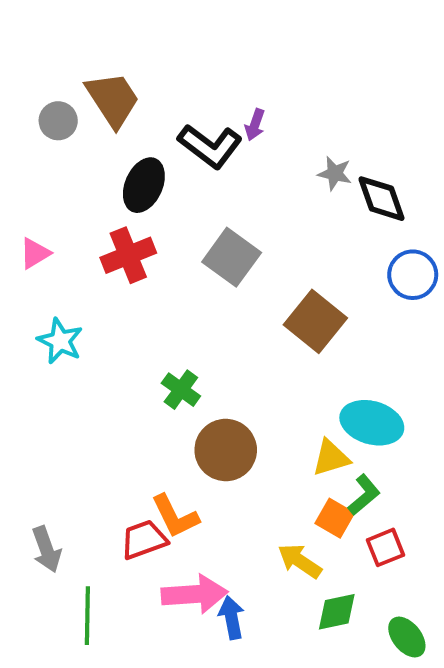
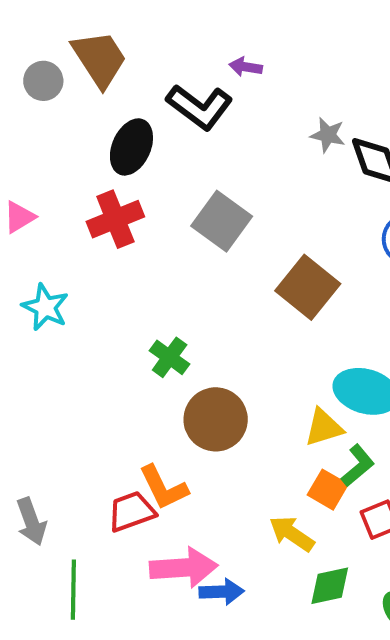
purple arrow: (255, 125) -> (246, 67), moved, turned 80
blue arrow: (232, 618) -> (222, 592), turned 99

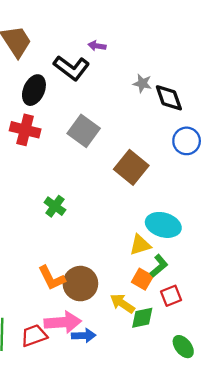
red cross: (115, 219) -> (25, 130), turned 36
brown circle: (216, 419) -> (80, 284), moved
red trapezoid: (131, 512) -> (34, 336), moved
green diamond: (330, 586) -> (142, 318), moved

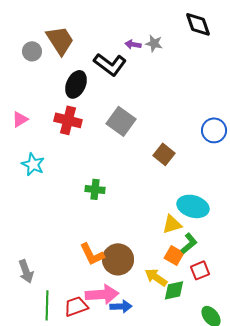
gray star: (142, 83) -> (154, 43), moved
black diamond: (169, 98) -> (198, 24), moved
brown square: (131, 167) -> (164, 154), size x0.7
green cross: (55, 206) -> (95, 189), turned -30

